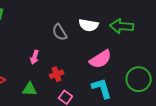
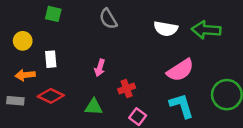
gray semicircle: (60, 32) -> (108, 19), moved

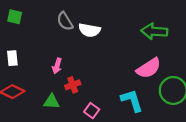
white semicircle: (166, 29) -> (89, 30), moved
pink semicircle: (180, 70) -> (149, 68), moved
red cross: (127, 89) -> (73, 85), moved

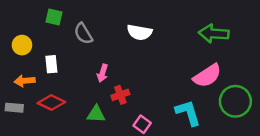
gray semicircle: (65, 21) -> (83, 34), moved

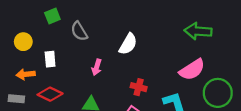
green square: (54, 17) -> (52, 16), turned -35
white semicircle: (140, 32) -> (128, 44), moved, turned -70
red cross: (120, 95) -> (139, 87), moved, turned 35

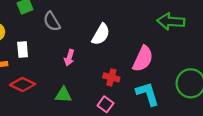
pink semicircle: (192, 70) -> (143, 59), moved, turned -32

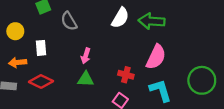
green arrow: (171, 21) -> (152, 21), moved
white semicircle: (101, 34) -> (120, 18), moved
green triangle: (63, 95) -> (86, 79), moved

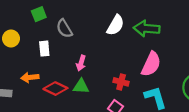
white rectangle: (41, 48) -> (44, 49), moved
orange arrow: (18, 62) -> (30, 77), moved
red diamond: (41, 81) -> (55, 89), moved

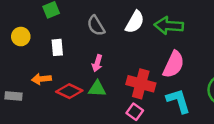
gray semicircle: (64, 29) -> (96, 26), moved
red cross: (121, 82) -> (141, 84), size x1.6

